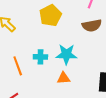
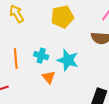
orange triangle: (64, 78) -> (49, 77), moved, turned 40

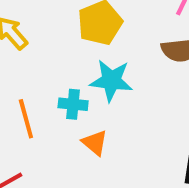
cyan star: (68, 60) -> (111, 80), moved

